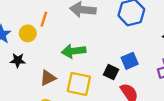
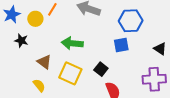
blue square: (130, 61) -> (121, 45), moved
brown triangle: (48, 78) -> (44, 62), turned 49

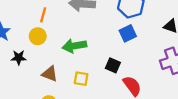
yellow circle: (35, 19) -> (38, 36), moved
yellow square: (70, 73) -> (81, 79), size x0.6

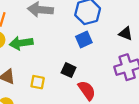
green arrow: (74, 46) -> (21, 43), moved

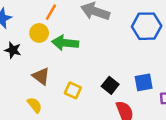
blue square: (84, 40) -> (144, 82), moved

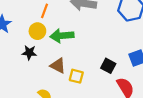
black star: (13, 50) -> (29, 53), moved
brown triangle: (41, 76) -> (58, 66), moved

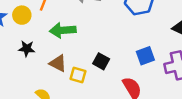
yellow circle: (37, 31) -> (22, 15), moved
black square: (108, 66) -> (101, 61), moved

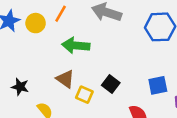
black star: (27, 49) -> (20, 87), moved

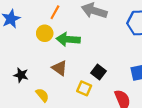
yellow circle: (36, 23) -> (45, 33), moved
yellow square: (84, 95) -> (84, 88), moved

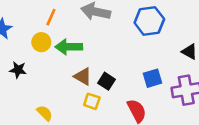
brown triangle: (60, 68) -> (83, 77), moved
black star: (21, 75) -> (18, 70), moved

